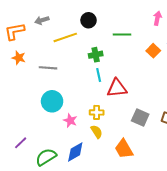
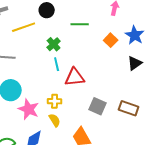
green cross: (96, 55) -> (54, 44), turned -32
pink star: (70, 121) -> (29, 109), size x1.5

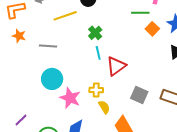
green line: (80, 24) -> (140, 13), moved
red triangle: (75, 77) -> (116, 66), turned -30
yellow semicircle: (55, 120) -> (104, 107), moved

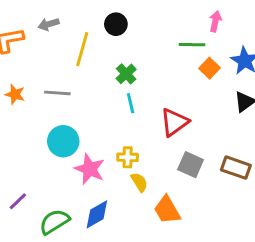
yellow line: (65, 16) -> (82, 49), turned -55
orange star: (19, 36) -> (15, 94), moved
red triangle: (116, 66) -> (174, 122), moved

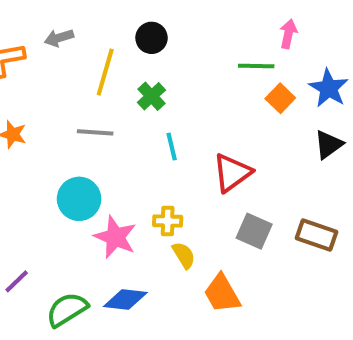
green cross: (126, 74) -> (152, 96), moved
gray line: (57, 93) -> (95, 132), moved
blue diamond: (97, 214) -> (125, 299), turned 36

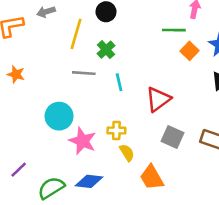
gray line: (95, 132) -> (84, 73), moved

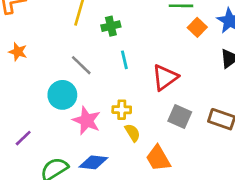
green cross: (106, 50) -> (111, 26), turned 30
gray line: (84, 73) -> (81, 65), moved, turned 40
purple line: (19, 170) -> (23, 138), moved

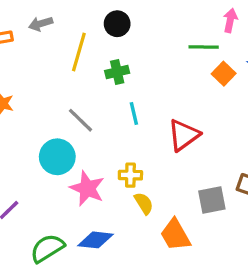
gray square: (180, 116) -> (212, 200), moved, turned -35

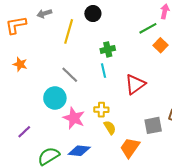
green line: (204, 47) -> (148, 28), turned -30
green cross: (117, 72) -> (108, 49), moved
orange trapezoid: (175, 235) -> (130, 148), turned 65

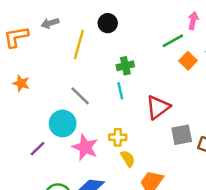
gray square: (153, 125) -> (182, 135), moved
purple line: (24, 132) -> (37, 149), moved

